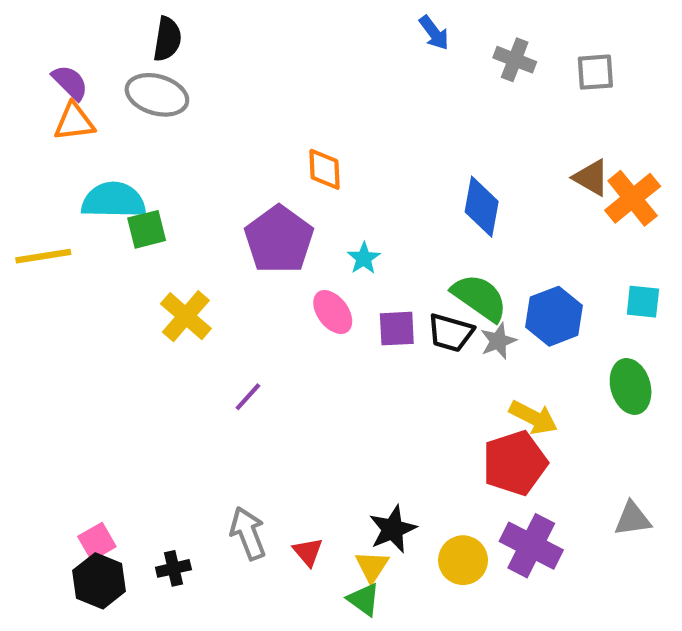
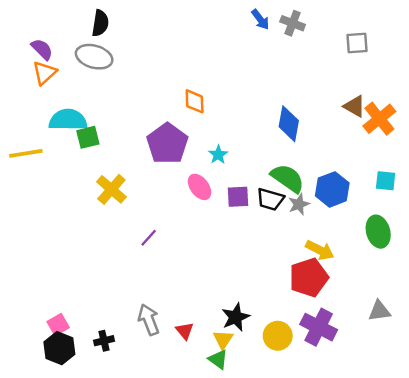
gray cross: (515, 60) -> (293, 23), moved
orange triangle: (74, 122) -> (44, 73), turned -35

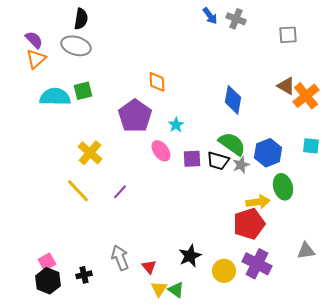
green square: (88, 137) -> (83, 91), moved
yellow line: (26, 153) -> (78, 191), moved, turned 56
green ellipse: (378, 232) -> (283, 187), moved
yellow arrow: (320, 250) -> (258, 202), turned -35
yellow triangle: (223, 339) -> (159, 289), moved

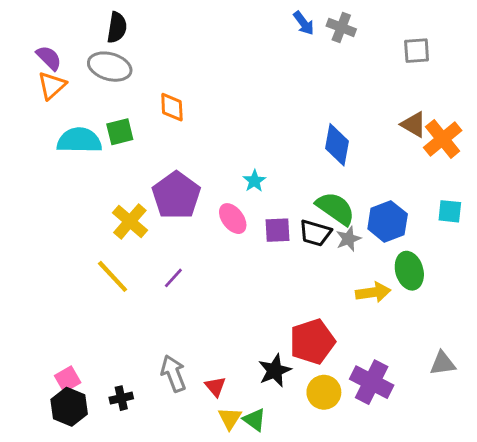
orange diamond: (157, 82) -> (172, 107), moved
purple pentagon: (135, 116) -> (176, 195), moved
red pentagon: (249, 224) -> (312, 342), moved

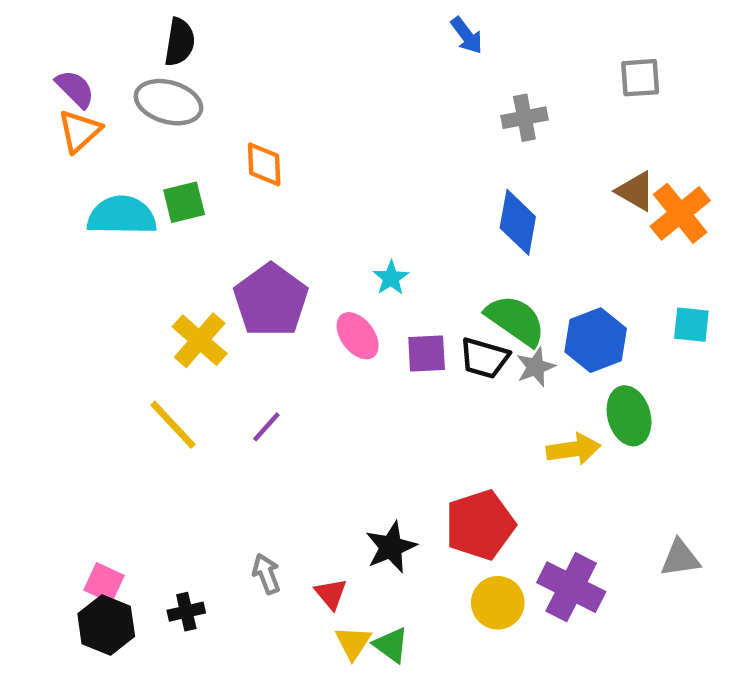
gray cross: (341, 27) -> (524, 118), moved, turned -32
black star: (275, 371) -> (391, 547), moved
gray arrow: (173, 373) -> (266, 574), size x0.7
pink square: (68, 379) -> (104, 583), turned -35

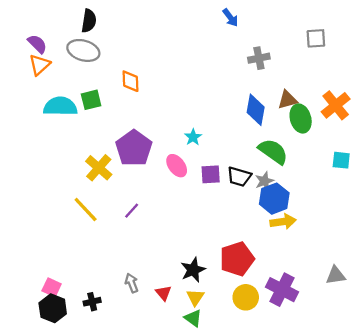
brown triangle: (636, 191) -> (287, 100), moved, turned -45
green semicircle: (516, 320) -> (273, 151), moved
blue hexagon: (596, 340) -> (274, 199), moved
green ellipse: (629, 416) -> (301, 118), moved
yellow triangle: (353, 643) -> (195, 297), moved

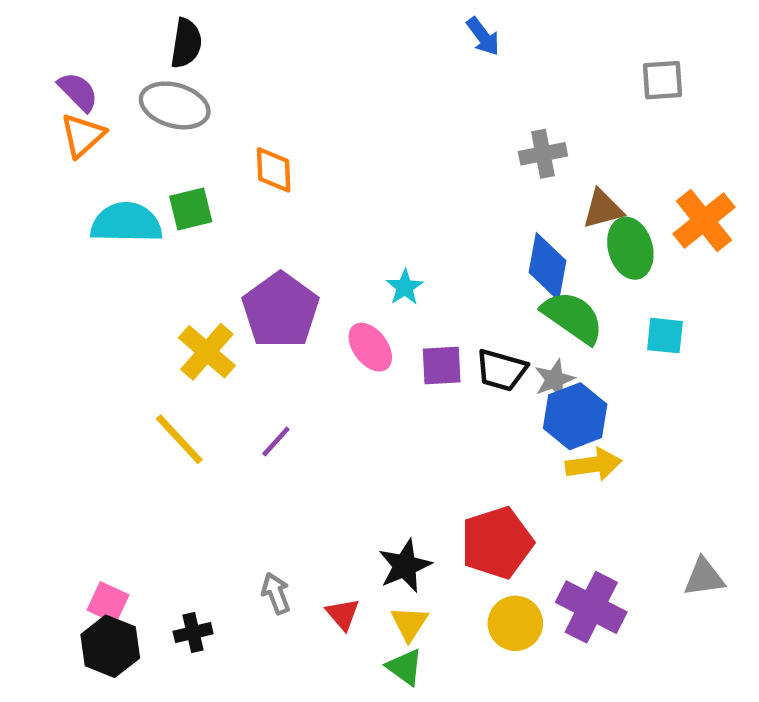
gray cross: (259, 58) -> (543, 154), moved
blue diamond: (256, 110) -> (548, 267), moved
cyan square: (341, 160) -> (665, 336), moved

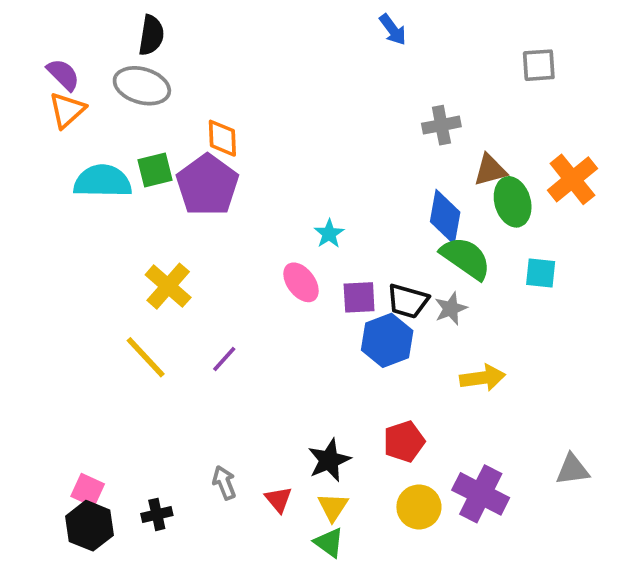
purple pentagon: (281, 310) -> (207, 185), moved
blue hexagon: (575, 416) -> (387, 340), moved
red pentagon: (497, 543) -> (404, 441), size x0.7

